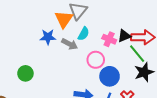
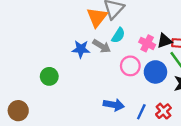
blue star: (48, 37) -> (81, 49), moved
blue circle: (110, 76) -> (155, 72), moved

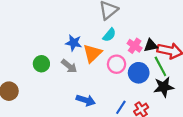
orange triangle: (97, 17) -> (92, 53), moved
gray arrow: (102, 46) -> (69, 66), moved
blue arrow: (114, 105) -> (86, 100), moved

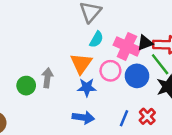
blue star: (74, 43) -> (87, 87), moved
pink cross: (135, 46) -> (127, 46), size x1.5
gray arrow: (69, 66) -> (47, 78), moved, turned -112

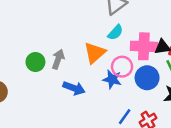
pink cross: (127, 46) -> (144, 46), turned -35
blue star: (87, 87) -> (112, 79), moved
blue arrow: (83, 117) -> (74, 88), moved

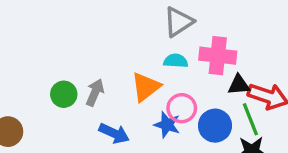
cyan semicircle: (115, 32) -> (176, 61), turned -133
pink cross: (144, 46) -> (218, 56), moved

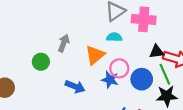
pink cross: (218, 56) -> (144, 19), moved
gray arrow: (95, 92) -> (64, 43), moved

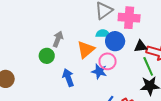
green circle: (41, 62) -> (47, 56), moved
blue circle: (142, 79) -> (115, 41), moved
blue arrow: (75, 86) -> (68, 78), turned -132

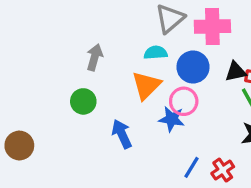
cyan semicircle: (103, 34) -> (156, 53), moved
gray arrow: (58, 39) -> (95, 57), moved

